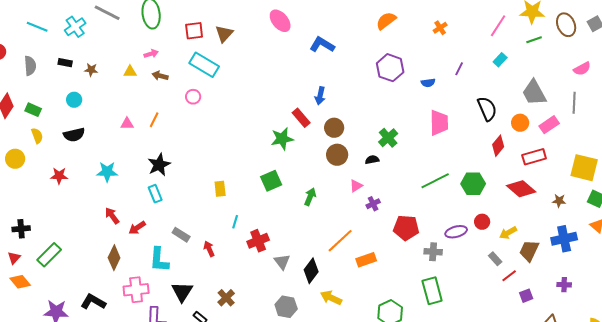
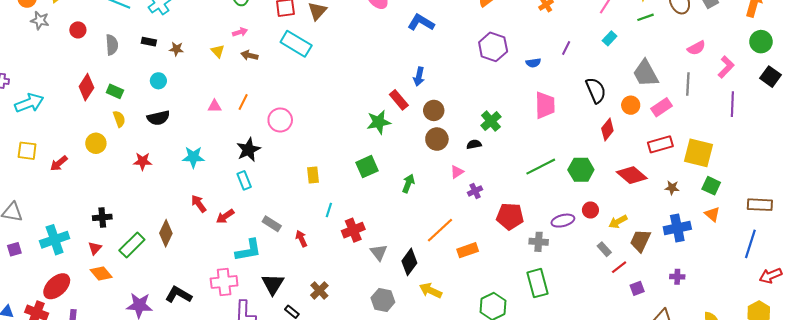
yellow triangle: (130, 72) -> (218, 51), turned 48
pink circle: (193, 97) -> (280, 120), moved, size x1.5
red rectangle: (534, 157) -> (660, 144), moved
brown diamond: (114, 258) -> (166, 233), moved
cyan L-shape: (159, 260) -> (248, 250), turned -104

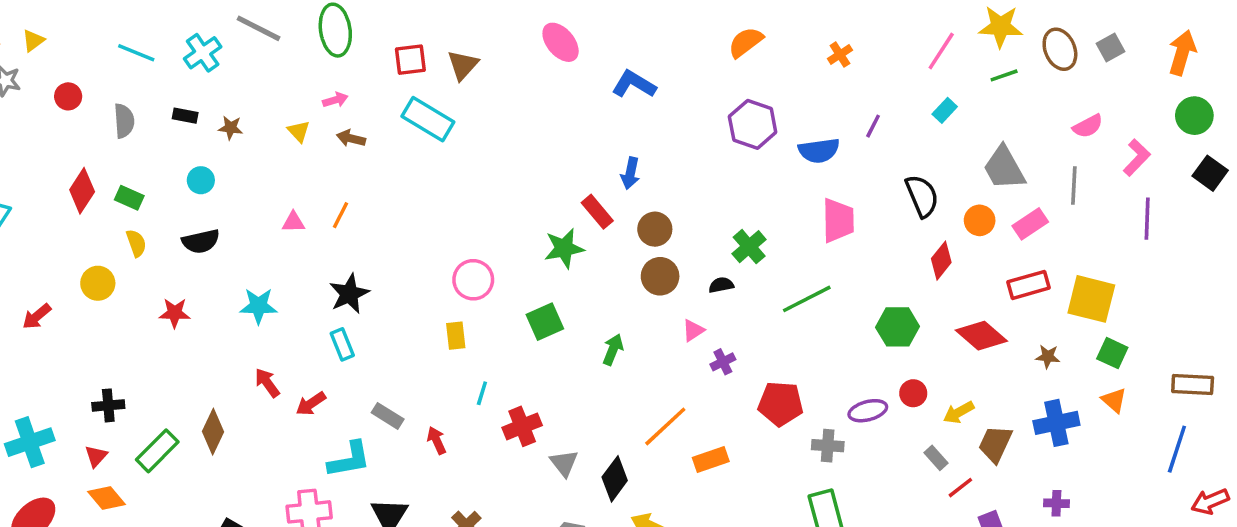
blue semicircle: (533, 63) -> (819, 151), size x1.6
pink circle: (280, 120) -> (473, 280), moved
green line: (541, 167) -> (807, 299), moved

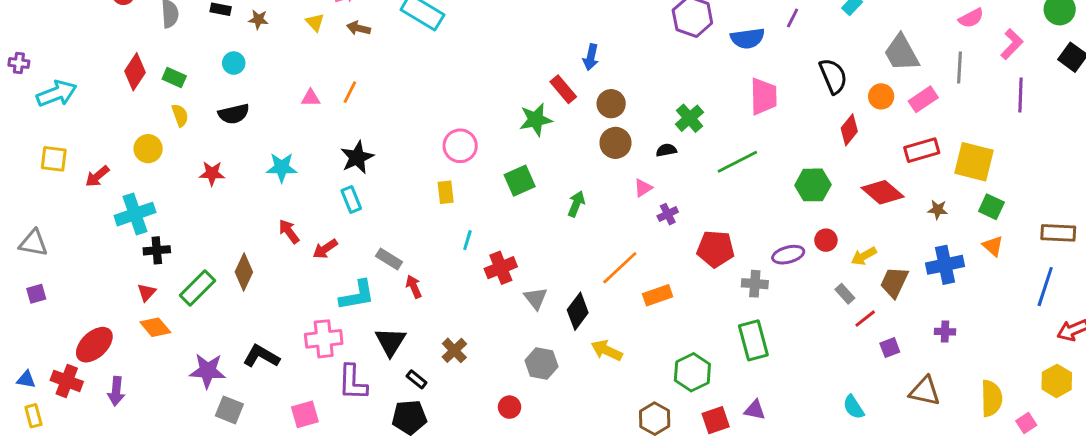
red arrow: (437, 440) -> (414, 287), moved
cyan cross: (30, 442) -> (135, 214), moved

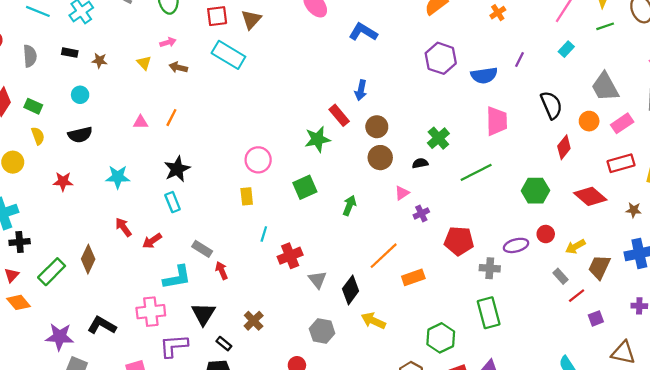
purple L-shape: (353, 382) -> (174, 346), turned 84

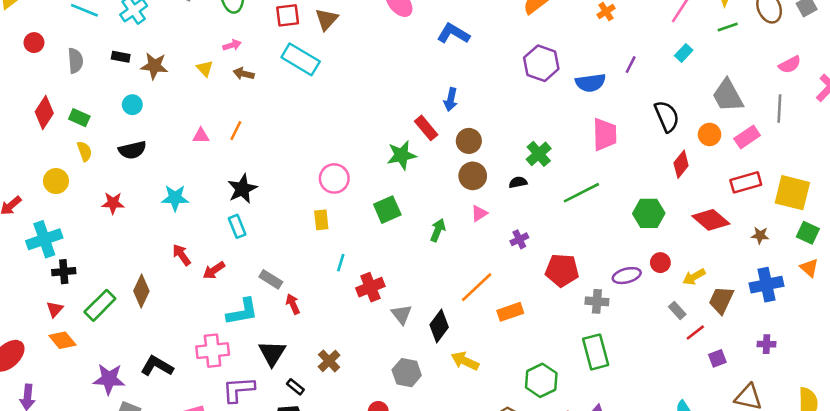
brown star: (99, 61) -> (154, 66), size x1.5
pink triangle: (402, 193) -> (479, 213), moved

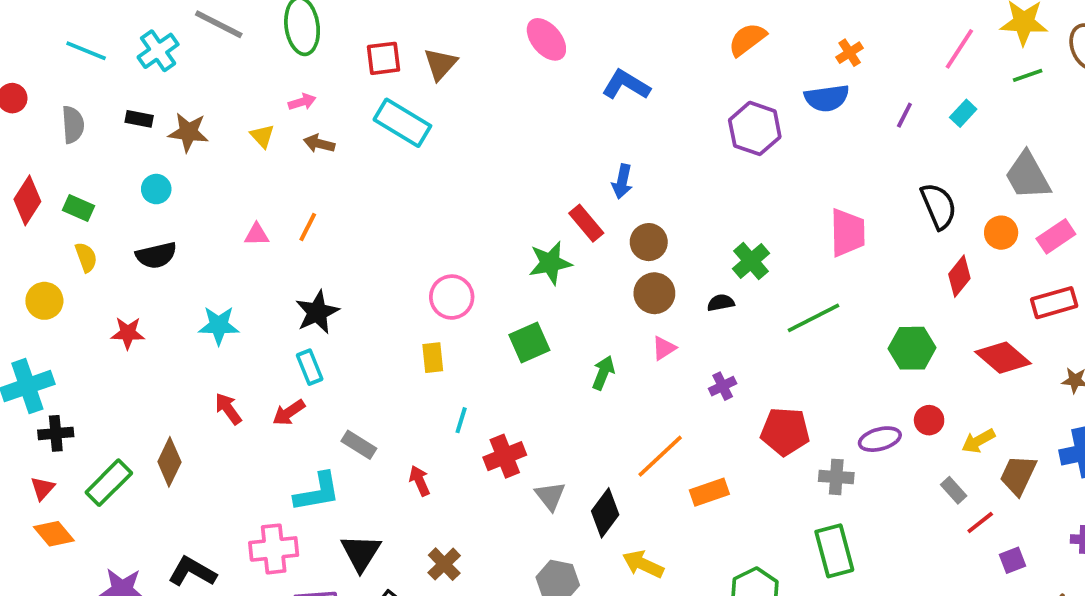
purple line: (631, 65) -> (904, 115), moved
blue semicircle: (590, 83) -> (827, 98), moved
red arrow: (214, 270) -> (289, 413), moved
red arrow: (293, 304) -> (420, 481), moved

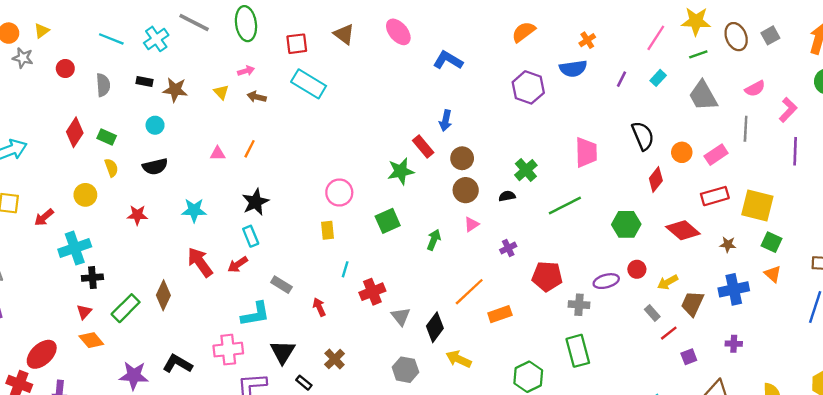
brown triangle: (440, 64) -> (344, 34), moved, turned -35
gray trapezoid: (1028, 176) -> (703, 96), moved
red arrow: (228, 409) -> (200, 262), size x1.5

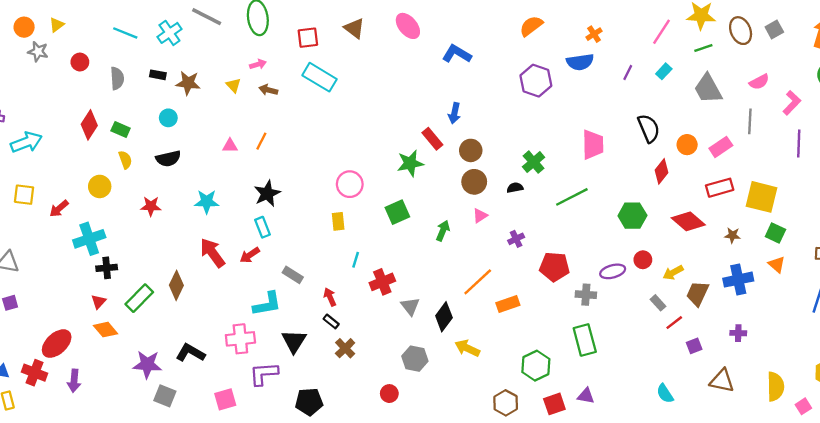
black rectangle: (304, 383) -> (331, 321), moved

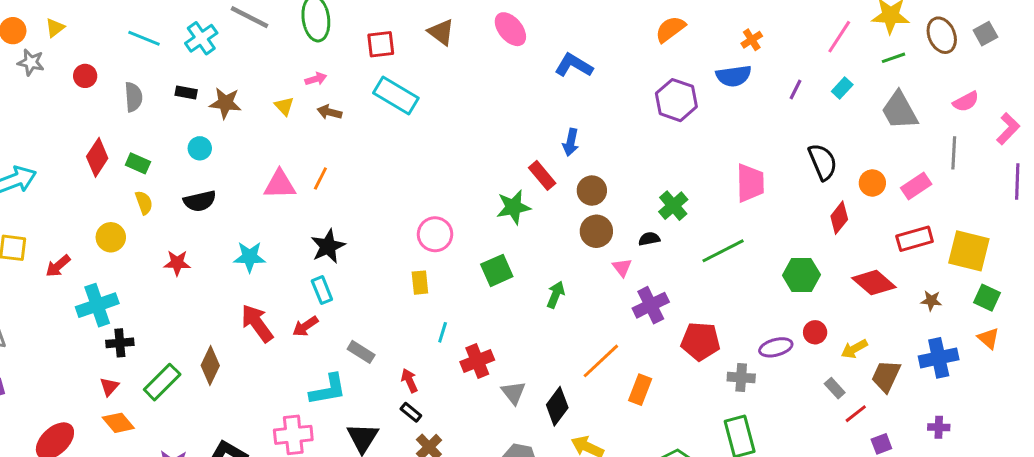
pink triangle: (230, 146) -> (280, 184), size x1.6
pink triangle: (480, 216) -> (622, 267), moved, turned -35
purple cross: (516, 239) -> (651, 305), size x1.6
orange rectangle: (508, 304) -> (640, 390), turned -50

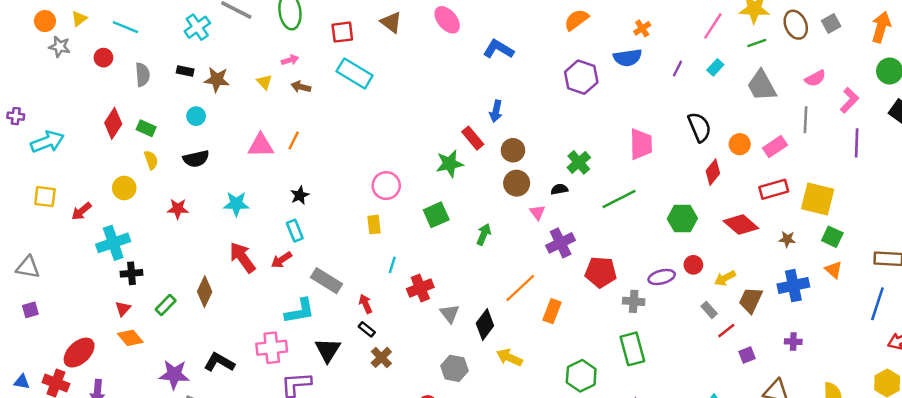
cyan line: (144, 38) -> (125, 27), moved
black star: (328, 246) -> (300, 195), size x0.7
gray rectangle: (361, 352) -> (326, 281), size x1.4
green rectangle: (162, 382) -> (166, 305), size x0.7

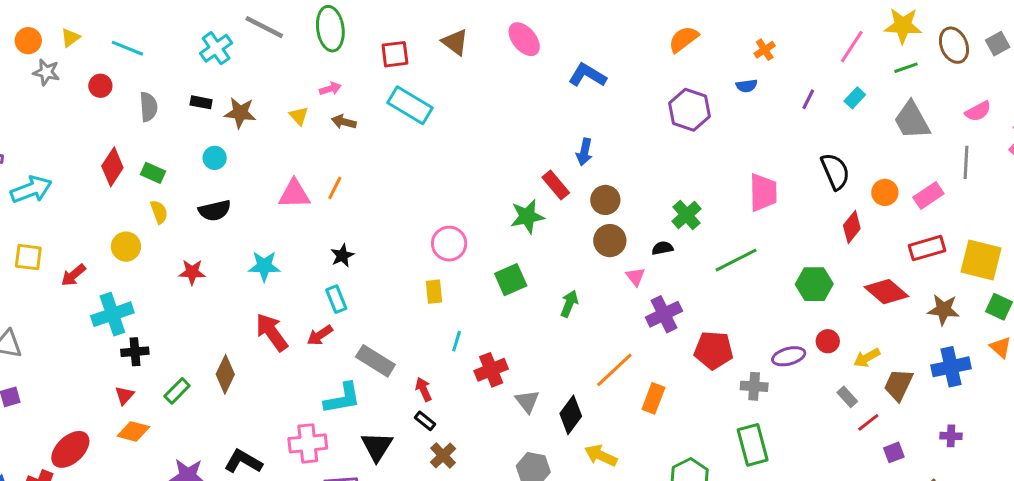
blue semicircle: (628, 58) -> (747, 86), size x0.6
brown star: (787, 239) -> (943, 310), size x1.5
orange diamond: (130, 338) -> (133, 431), turned -35

